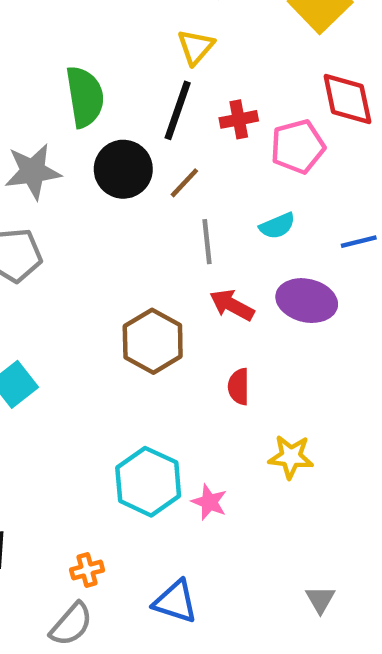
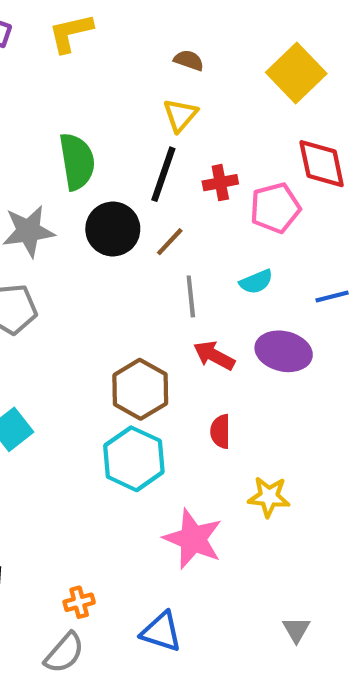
cyan hexagon: (148, 482) -> (134, 459), moved
pink star: (209, 502) -> (193, 539), size x1.8

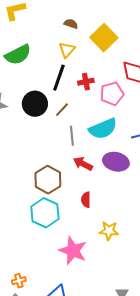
yellow square: (296, 73) -> (104, 38), moved
green semicircle: (77, 162) -> (18, 55), moved, turned 72
cyan semicircle: (256, 282) -> (103, 129), size x1.8

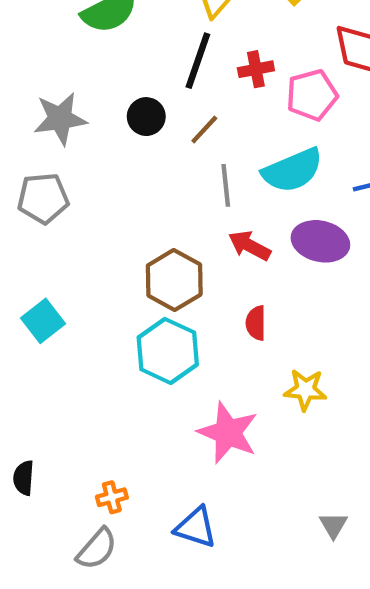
black circle: (35, 104) -> (146, 117), size x0.7

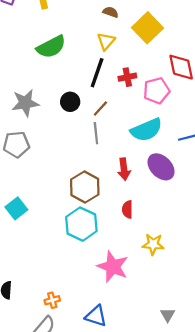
gray line: (226, 185) -> (96, 133), moved
purple ellipse: (320, 241) -> (161, 167), turned 32
red arrow: (249, 246) -> (124, 169), turned -125

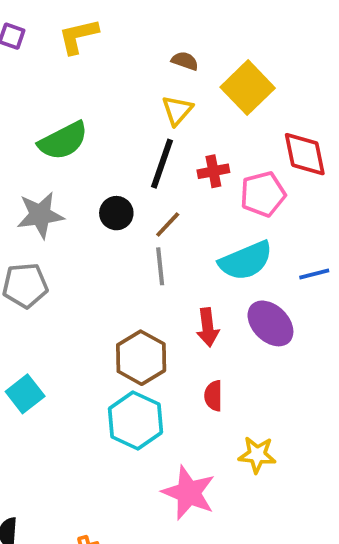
green semicircle: (51, 47) -> (63, 141), moved

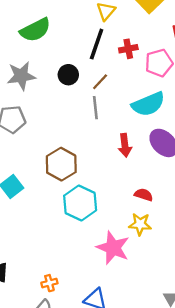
brown hexagon: (141, 358) -> (61, 164), moved
red semicircle: (213, 396) -> (144, 195), moved, turned 108
yellow star: (257, 455) -> (140, 224), moved

